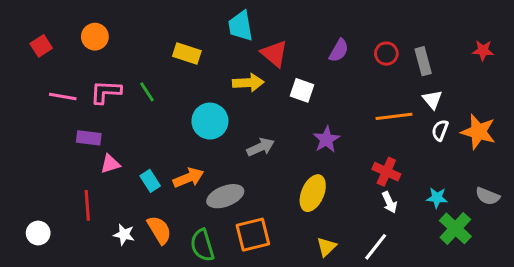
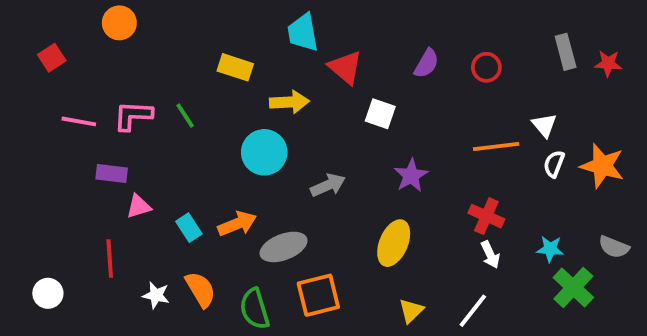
orange circle: (95, 37) -> (119, 23), moved
gray rectangle: (423, 61) -> (566, 52), moved
yellow arrow: (248, 83) -> (289, 102), moved

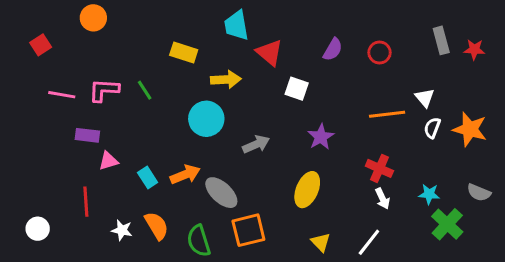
gray ellipse: (284, 247) -> (221, 193), turned 64
yellow triangle: (411, 311) -> (321, 242), turned -30

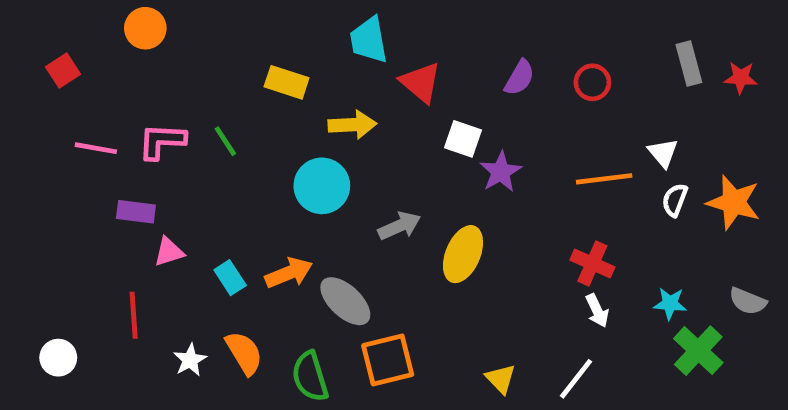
purple star: (321, 137) -> (501, 172), moved
yellow ellipse: (307, 190) -> (463, 254), moved
white star: (122, 230) -> (190, 360), turned 30

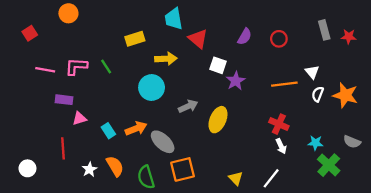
yellow rectangle: (287, 82) -> (135, 39), turned -36

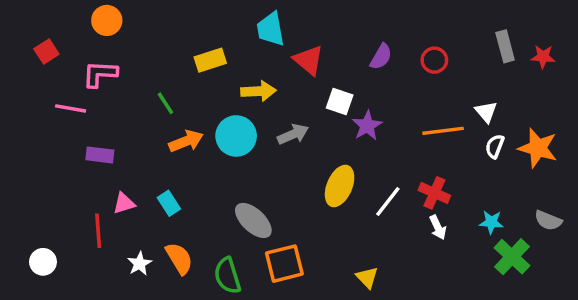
pink L-shape: (76, 66) -> (100, 74), moved
gray arrow: (188, 106) -> (293, 134), moved
pink triangle: (80, 119) -> (124, 203), moved
orange arrow: (136, 128) -> (186, 141), moved
white line: (271, 178) -> (388, 202), moved

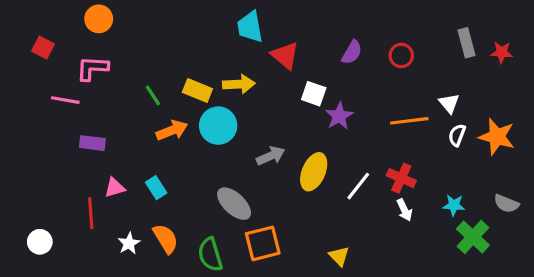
red square: (46, 51) -> (43, 48), turned -30
yellow rectangle: (210, 60) -> (197, 91), moved, turned 40
gray arrow: (293, 134) -> (271, 156), moved

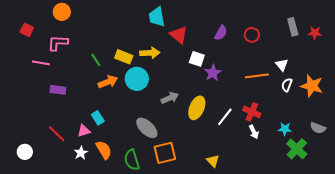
pink triangle: (115, 188) -> (84, 131), moved
red line: (91, 213) -> (57, 134), turned -42

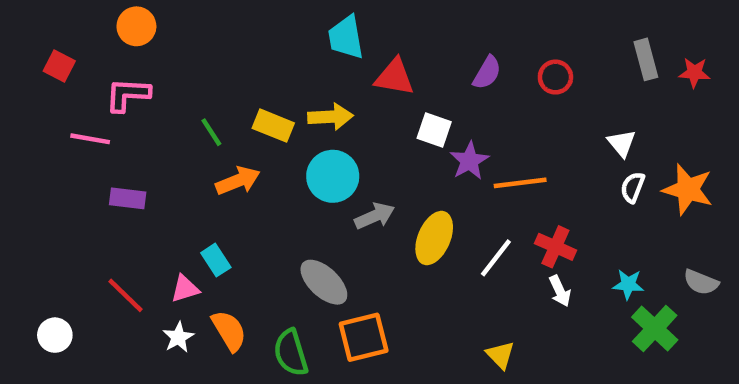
red triangle: (179, 35) -> (394, 77), turned -30
orange line: (257, 76) -> (520, 183), moved
cyan circle: (137, 79) -> (333, 176), moved
yellow triangle: (213, 161) -> (500, 355), moved

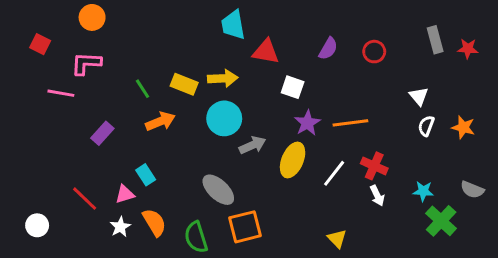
purple star: (469, 161) -> (307, 123), moved
orange star: (688, 190) -> (463, 127), size x0.7
purple rectangle: (128, 198) -> (102, 133), moved, turned -55

